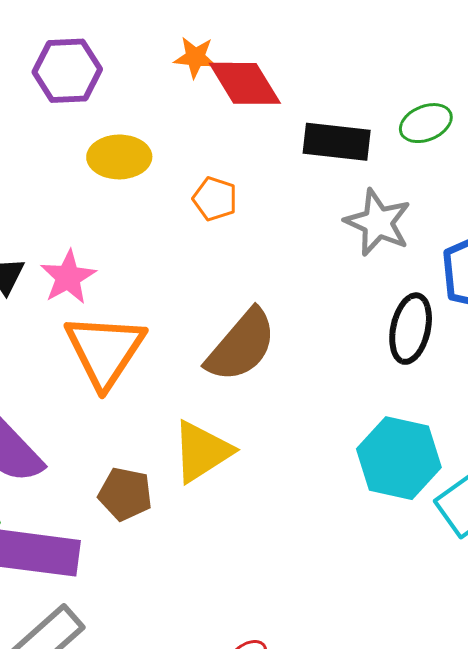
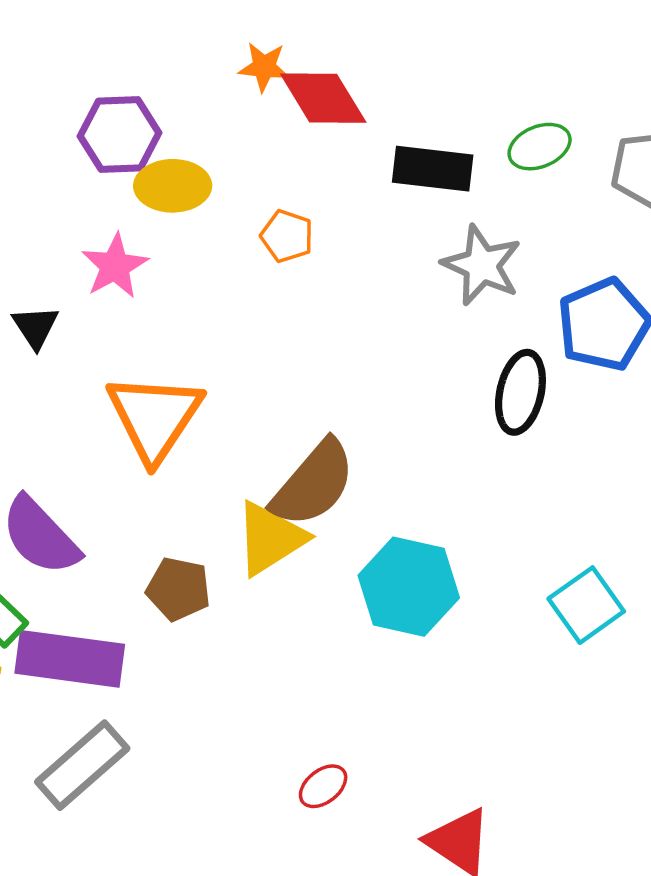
purple hexagon: (67, 71) -> (120, 135), moved
pink star: (68, 277) -> (115, 266), moved
brown semicircle: (241, 346) -> (313, 484), moved
cyan hexagon: (399, 458) -> (409, 587), moved

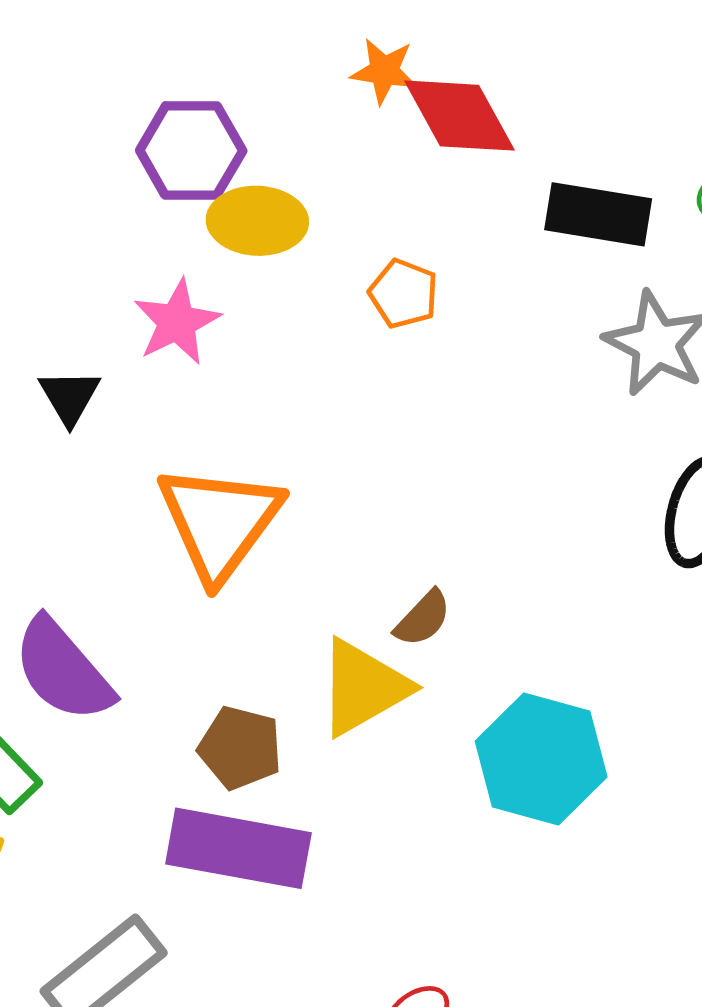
brown semicircle: (313, 484) -> (423, 618), size x0.5
purple rectangle: (70, 659) -> (238, 848), moved

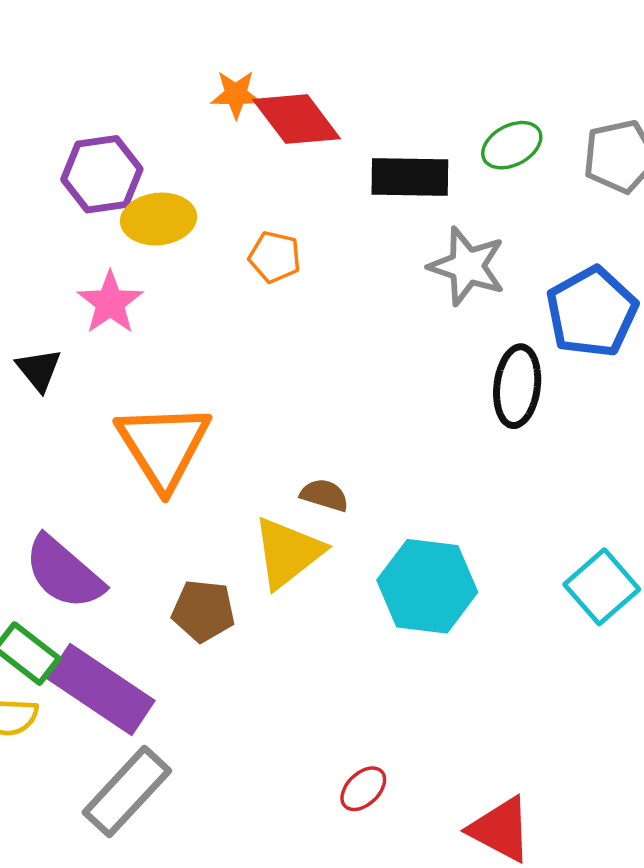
brown semicircle: (423, 618) -> (324, 495), turned -108
purple rectangle: (238, 848) -> (101, 689), moved, turned 32

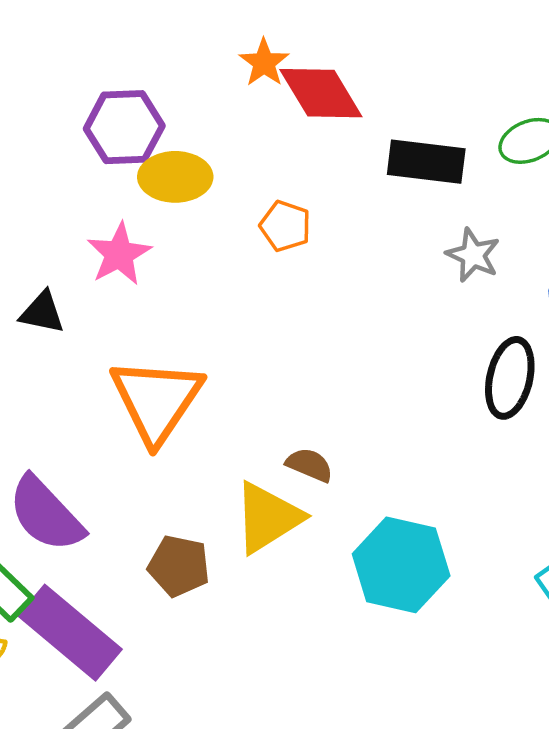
orange star: (236, 94) -> (264, 63), turned 30
gray star: (467, 266) -> (473, 255), size x0.7
black triangle: (39, 370) -> (42, 312), turned -45

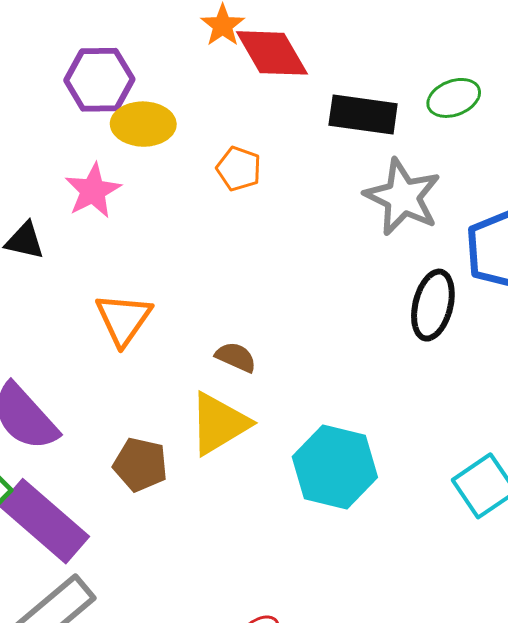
gray star: (473, 255) -> (403, 197), size x1.6
orange triangle: (157, 400) -> (123, 319), size x0.7
brown semicircle: (309, 465) -> (236, 357), moved

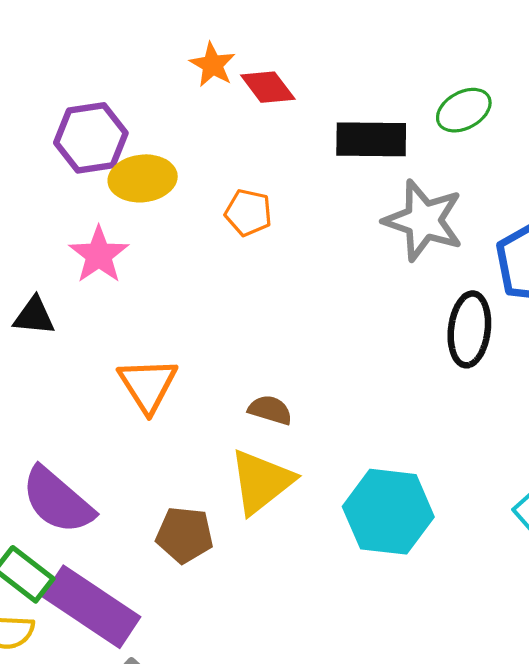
red diamond: (272, 53) -> (268, 87), size x0.7

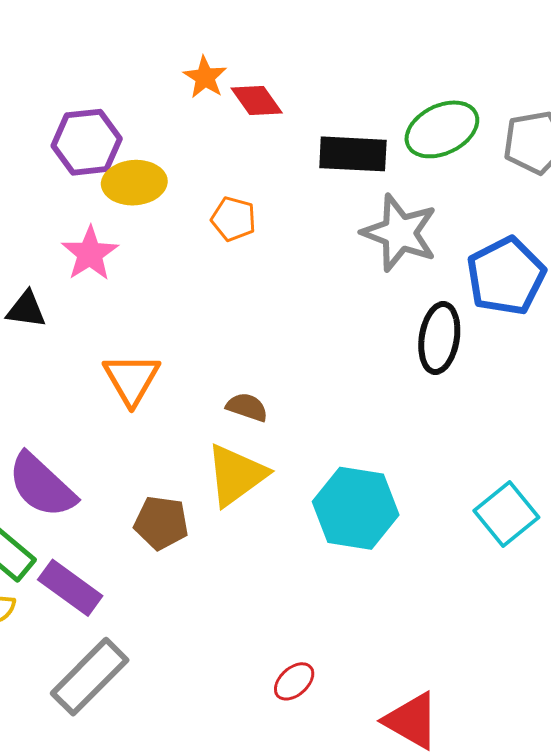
green ellipse: (464, 110) -> (442, 129), size x1.4
purple rectangle: (92, 607) -> (70, 588), size x0.7

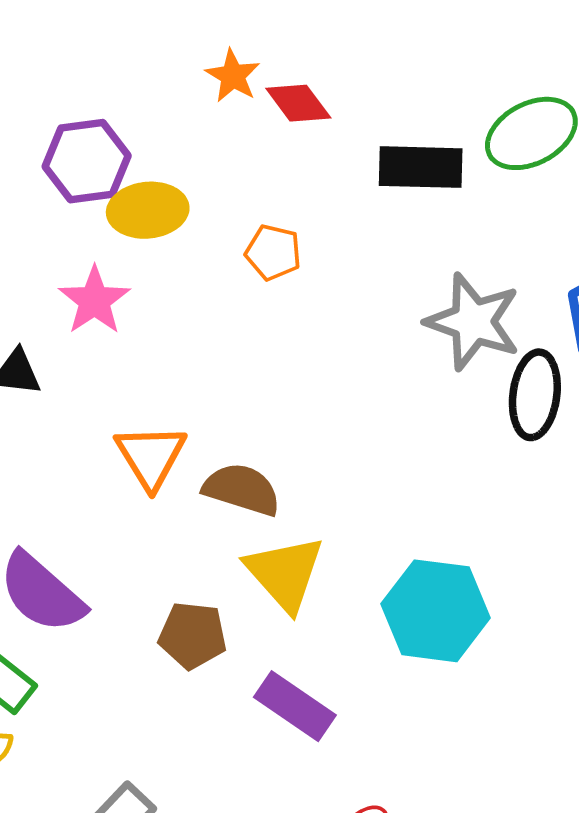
gray star: (400, 233) -> (473, 322), moved
brown semicircle: (247, 407) -> (242, 489), moved, size x1.5
yellow triangle: (236, 475) -> (285, 573), turned -34
purple rectangle: (70, 588) -> (295, 706), moved

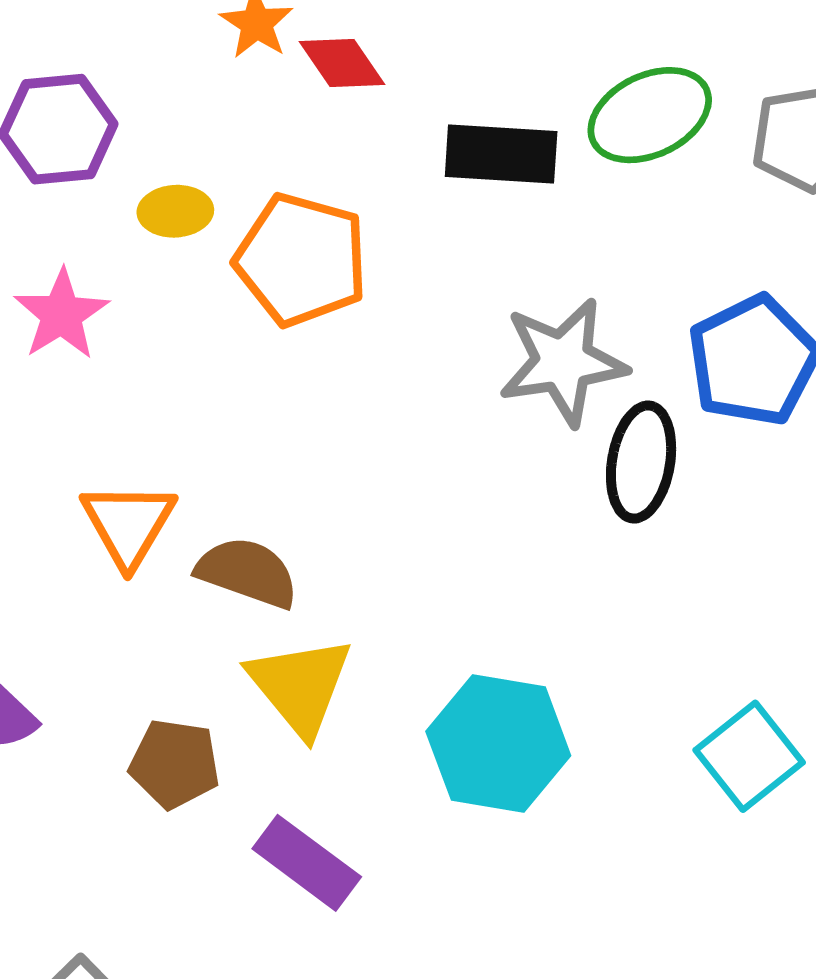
yellow ellipse: (148, 210) -> (175, 211), moved, size x0.7
orange pentagon: (273, 252) -> (301, 260), size x1.8
gray star: (473, 322) -> (563, 362), turned -30

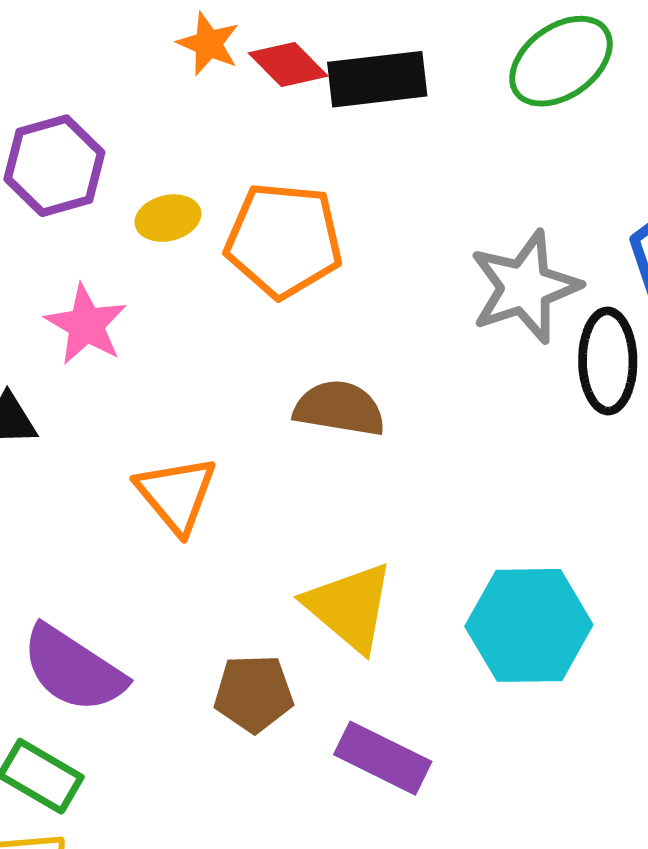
black rectangle: (501, 154) -> (377, 79), moved
brown semicircle: (247, 572) -> (339, 408), moved

